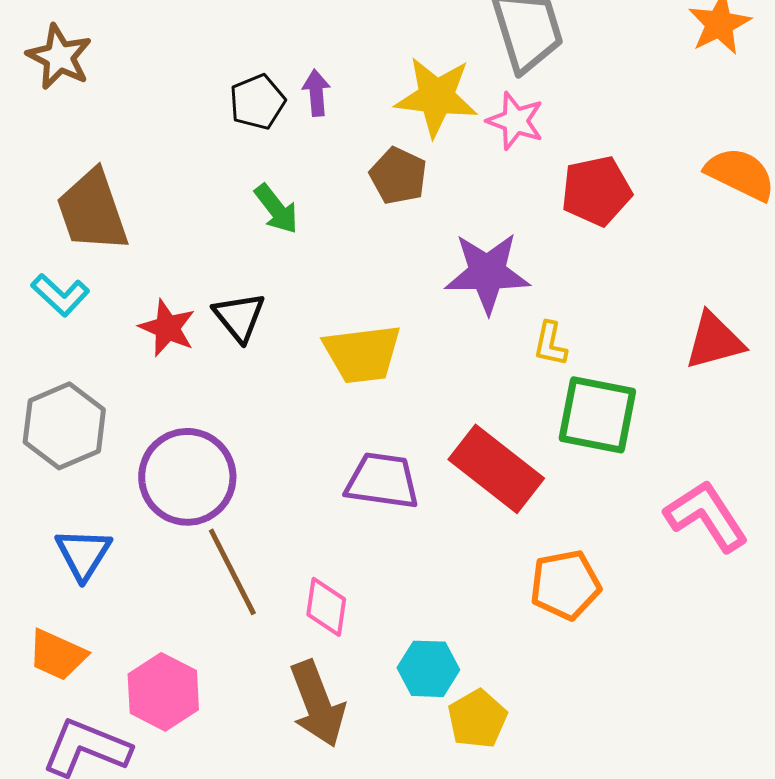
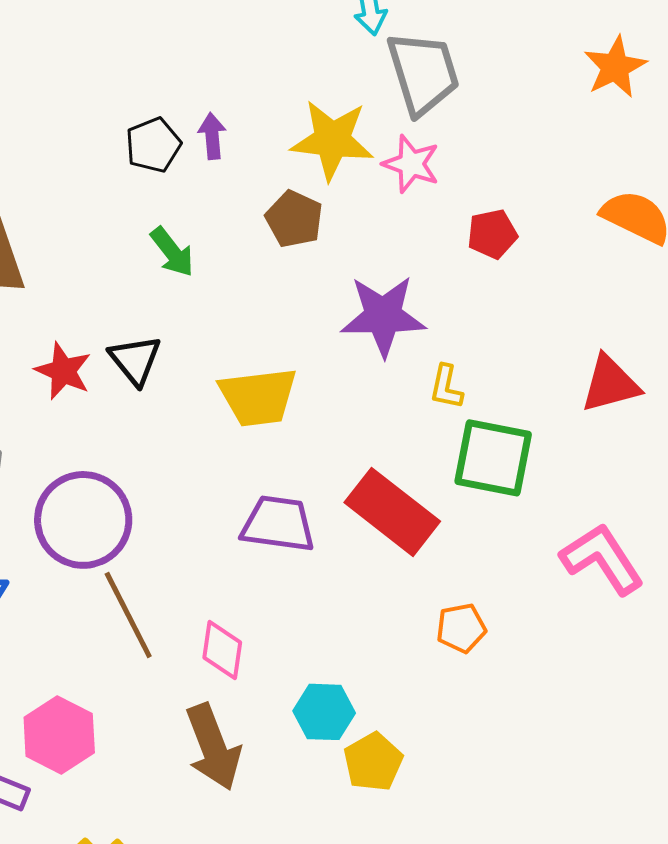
red pentagon: (596, 191) -> (492, 234), size x0.7
orange pentagon: (565, 585) -> (461, 628), size x0.7

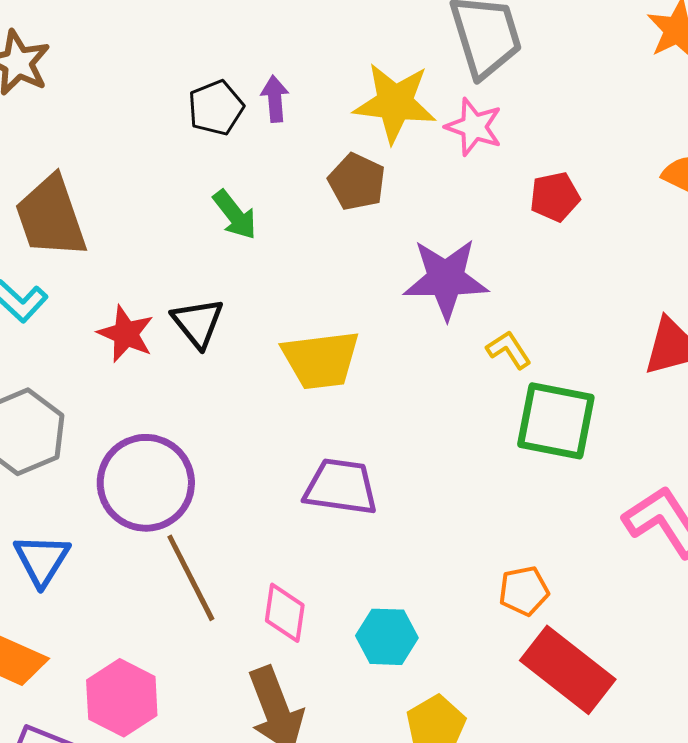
yellow L-shape: (446, 387) -> (509, 350), turned 135
red rectangle: (392, 512) -> (568, 670), moved
cyan hexagon: (324, 712) -> (387, 637), moved

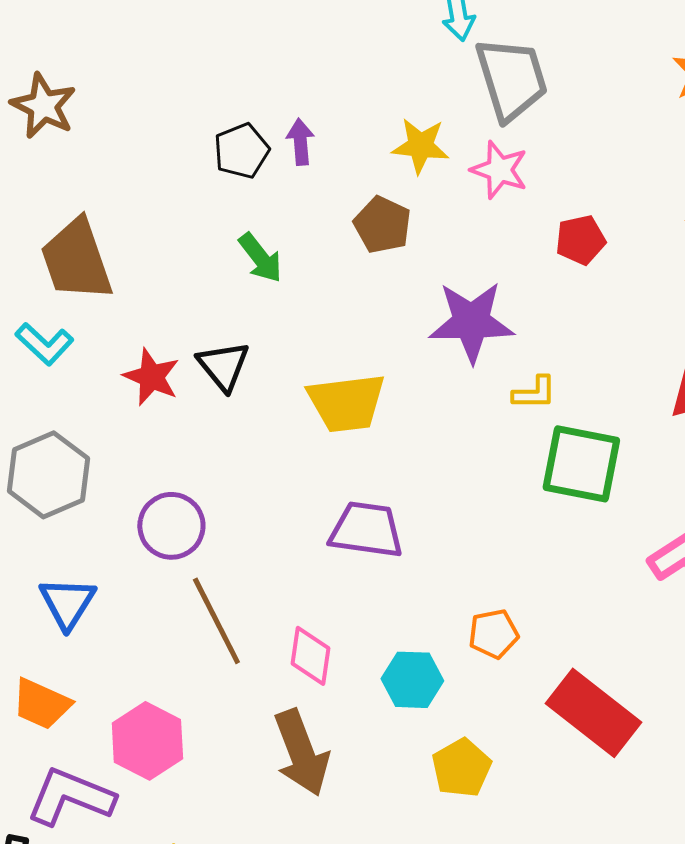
yellow star: (395, 103) -> (420, 146), size x0.7
yellow L-shape: (509, 350) -> (534, 393), turned 123
purple circle: (146, 483) -> (171, 526), size x0.7
orange pentagon: (524, 591) -> (493, 634), moved

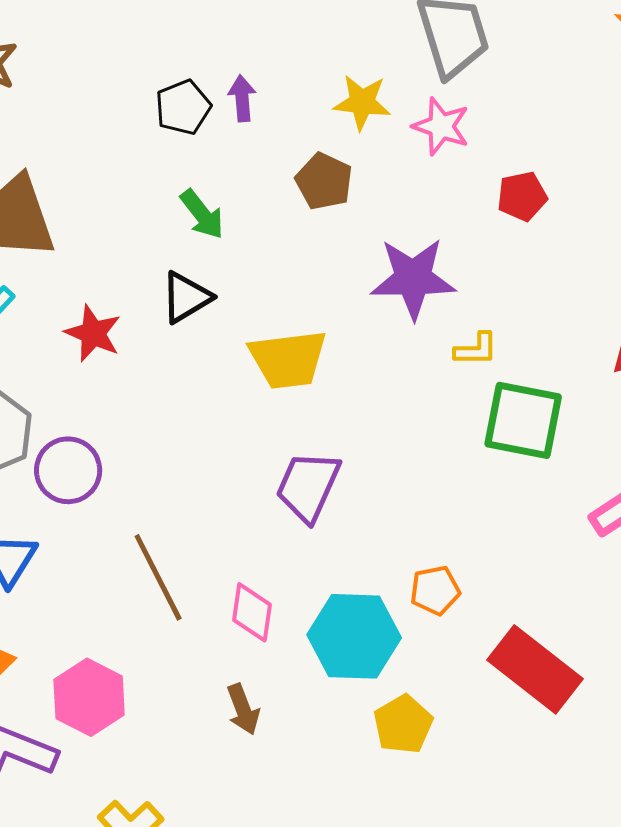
black triangle: (223, 366) -> (186, 297), moved, turned 38
purple circle: (171, 526) -> (68, 470), moved
purple trapezoid: (366, 530) -> (308, 486), turned -74
cyan hexagon: (412, 680) -> (354, 636), size x1.5
brown arrow: (301, 753) -> (243, 709), size x0.6

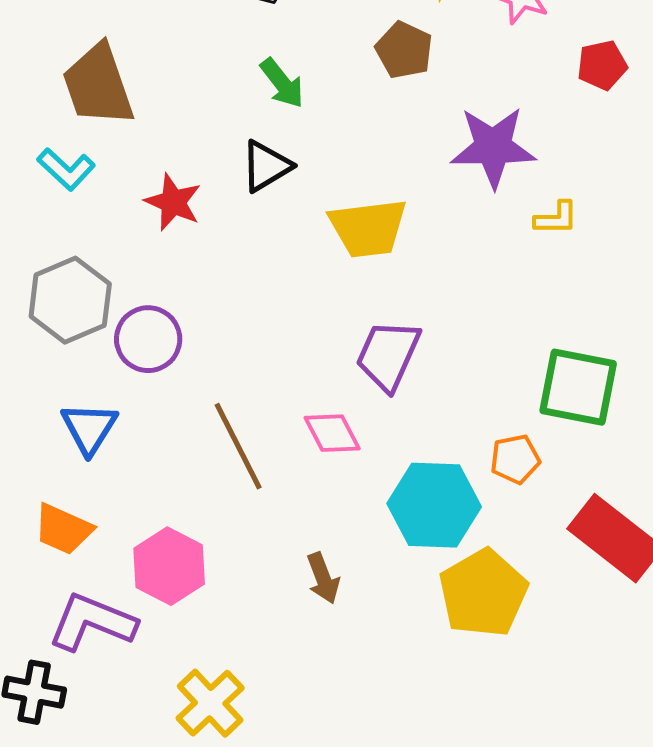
green square: (523, 420) -> (578, 387), moved
pink diamond: (252, 612) -> (332, 433), moved, turned -36
yellow pentagon: (403, 724) -> (483, 593), size x1.5

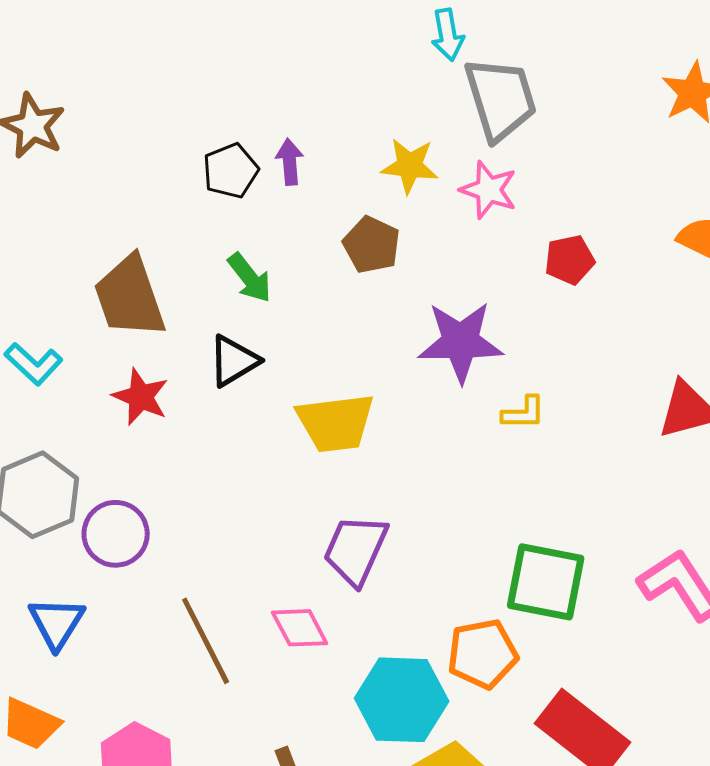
brown trapezoid: (98, 85) -> (130, 297), moved
orange pentagon: (515, 459) -> (483, 654), size x1.4

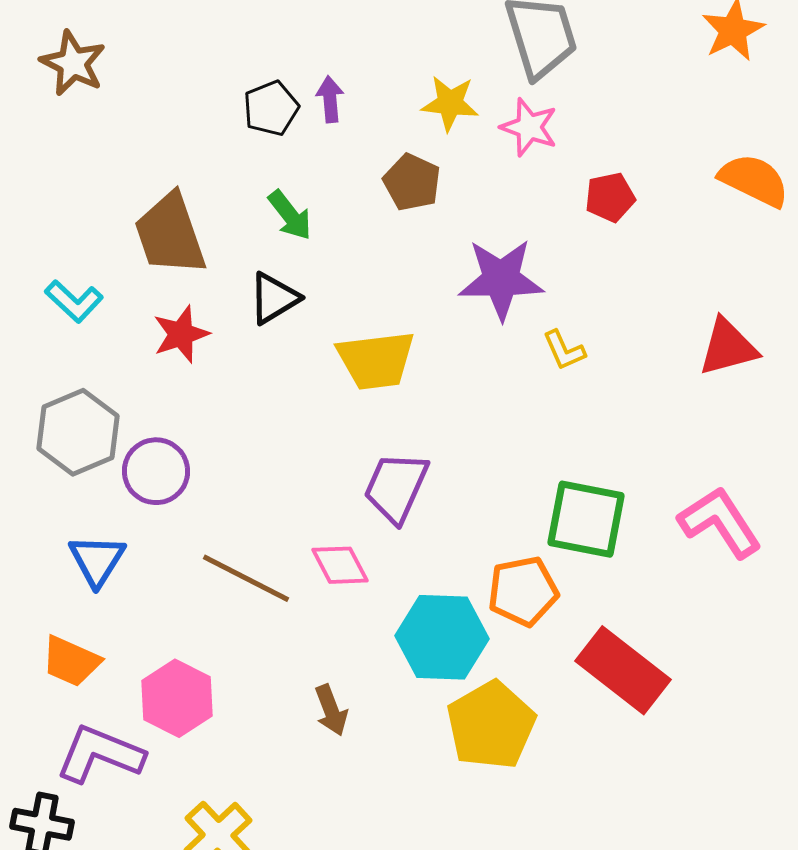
red star: (141, 397) -> (181, 334), turned 30
yellow L-shape: (524, 413) -> (564, 350), turned 66
brown line: (206, 641) -> (246, 578), turned -36

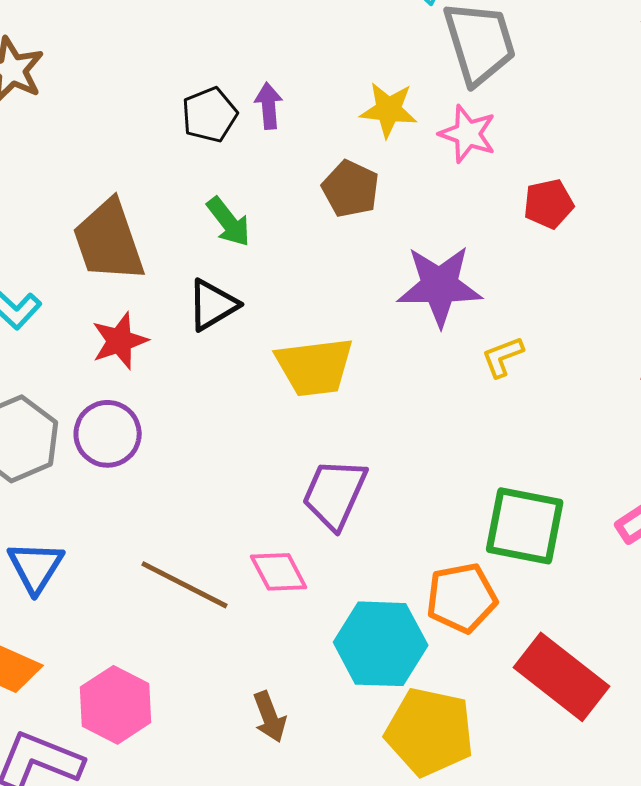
yellow L-shape: (564, 350) -> (503, 357), turned 93
purple circle: (156, 471) -> (108, 434), moved
yellow pentagon: (491, 725) -> (430, 732), turned -30

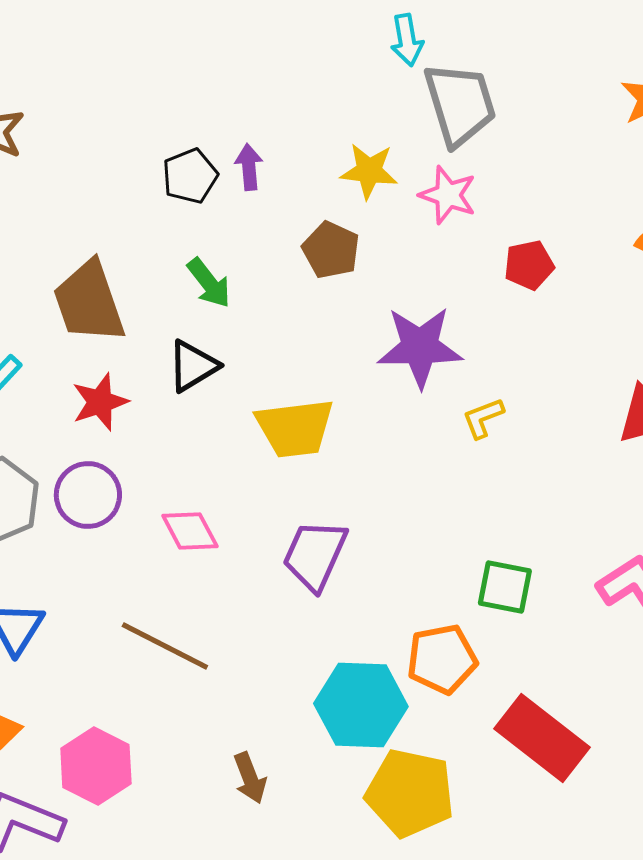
green square: (525, 526) -> (505, 587), size x0.7
pink diamond: (279, 572) -> (190, 531), moved

